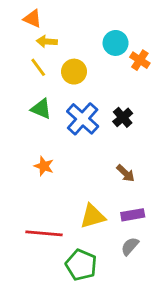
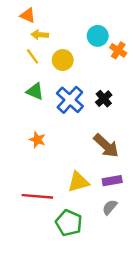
brown arrow: (126, 173) -> (106, 146), size x1.6

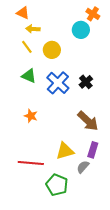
orange cross: (118, 50) -> (93, 14), moved
purple rectangle: (112, 181) -> (93, 150), turned -63
gray semicircle: (110, 207) -> (83, 167), moved

